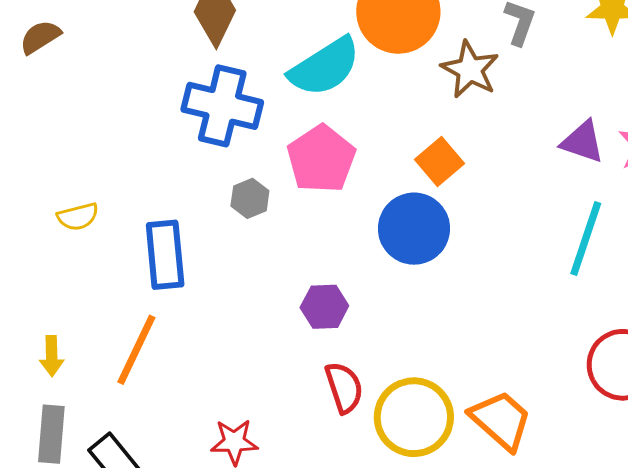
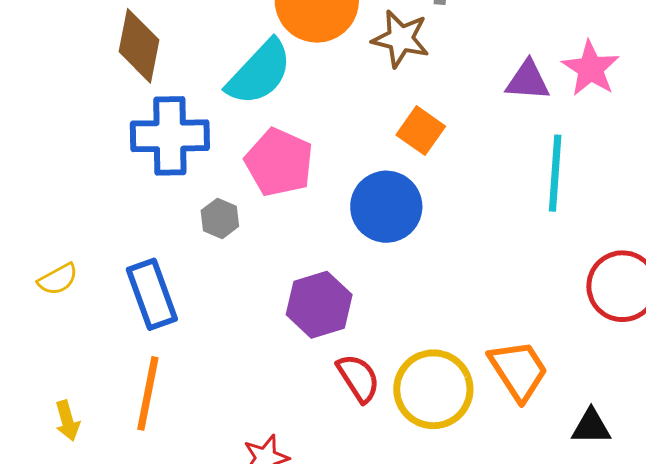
orange square: (439, 161) -> (421, 131), moved
purple hexagon: (324, 307) -> (319, 305), size x1.4
orange trapezoid: (501, 420) -> (518, 370), turned 30

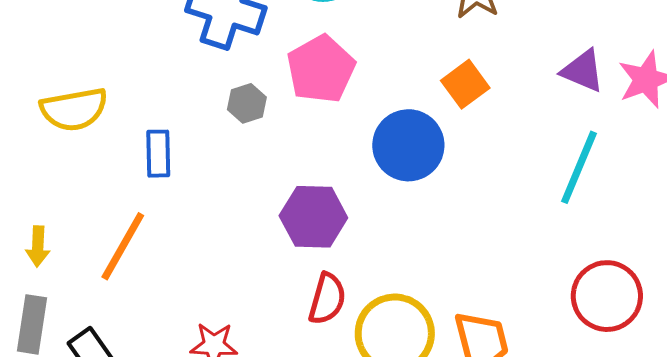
yellow semicircle: (58, 279) -> (74, 109), size x1.6
blue rectangle: (152, 294) -> (158, 154), size x0.7
red semicircle: (358, 378) -> (327, 299), turned 30

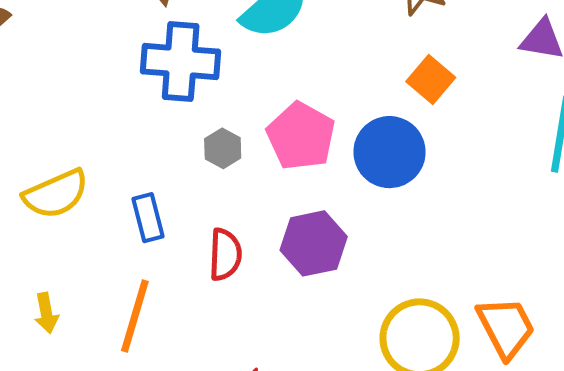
pink pentagon: (321, 69) -> (301, 136), moved
yellow arrow: (38, 246) -> (46, 313), moved
red semicircle: (327, 299) -> (225, 255), moved

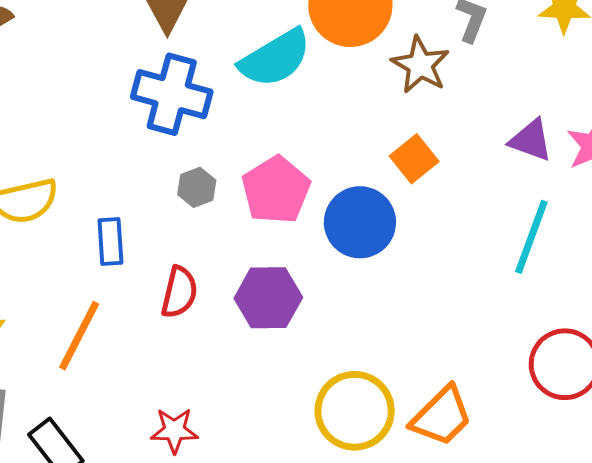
orange trapezoid: (506, 327) -> (441, 416), turned 62

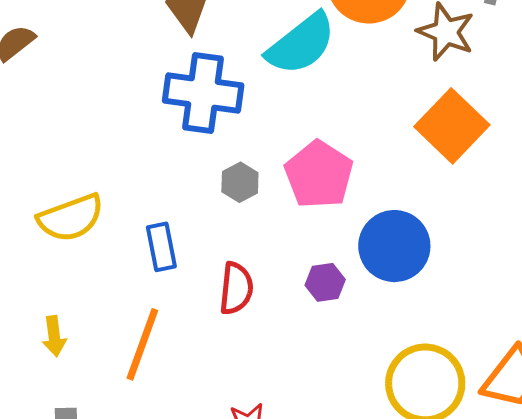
orange square: (414, 159) -> (452, 126), size x1.5
blue circle: (360, 222) -> (394, 246), moved
purple hexagon: (268, 298) -> (325, 282), size x0.6

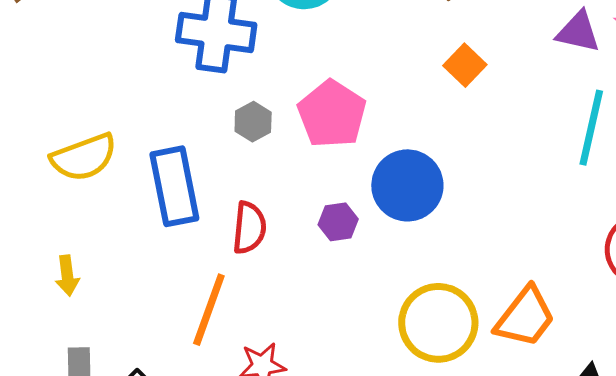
orange square: (452, 126) -> (465, 65), size x0.6
blue rectangle: (161, 247) -> (174, 186), size x1.6
orange line: (142, 344) -> (209, 310), moved

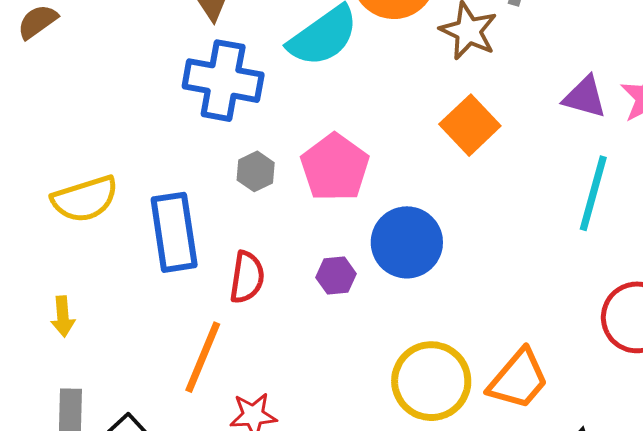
orange square: (465, 65) -> (470, 125), size x1.4

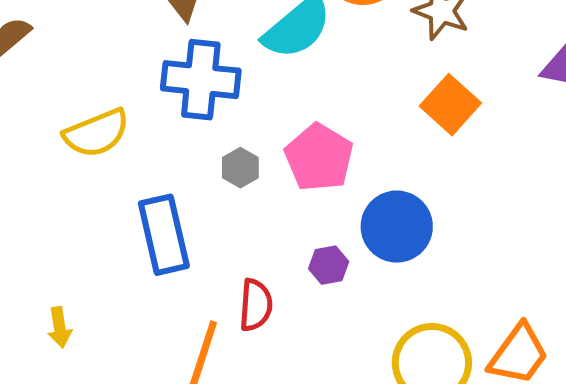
yellow semicircle: (85, 199) -> (96, 133), moved
red semicircle: (247, 277) -> (256, 305), moved

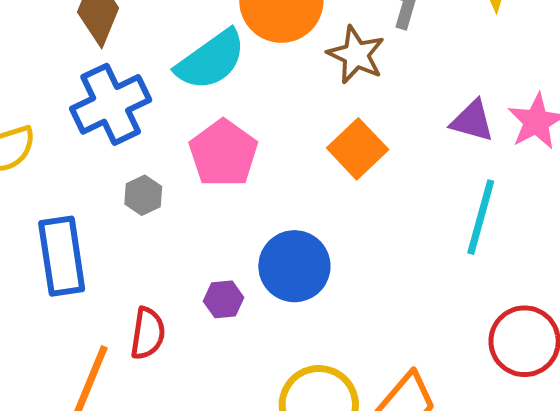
blue cross: (201, 80) -> (111, 104), turned -36
pink pentagon: (319, 157) -> (223, 153), moved

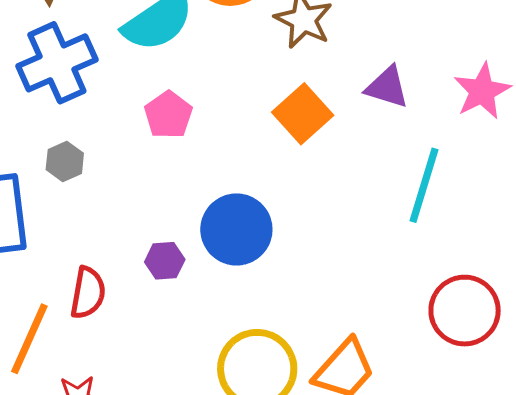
purple triangle: (472, 121) -> (387, 87), moved
pink pentagon: (223, 153) -> (168, 115), size x0.7
gray hexagon: (143, 195) -> (65, 161), moved

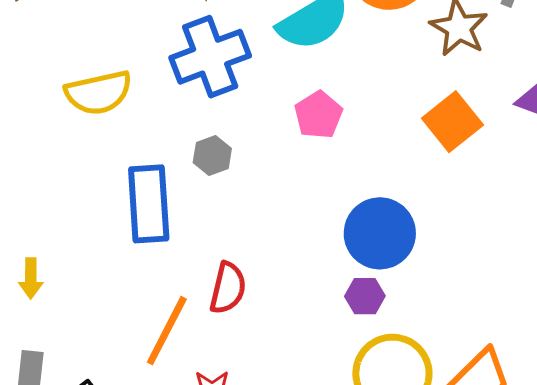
purple hexagon: (165, 261) -> (365, 296), moved

